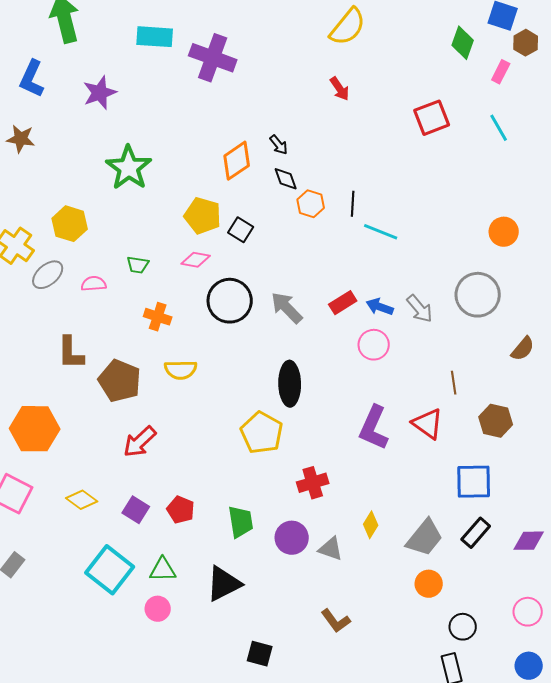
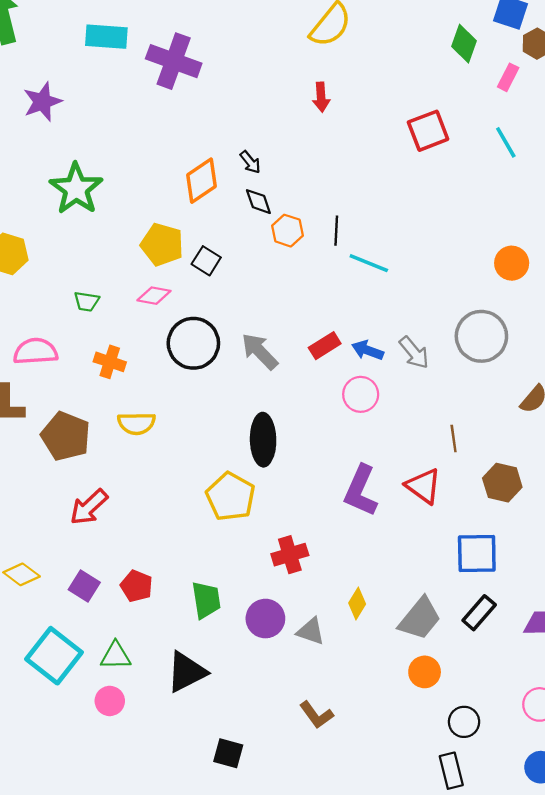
red arrow: (340, 89) -> (321, 97), turned 30
pink semicircle: (94, 284) -> (35, 351), moved, size x1.5

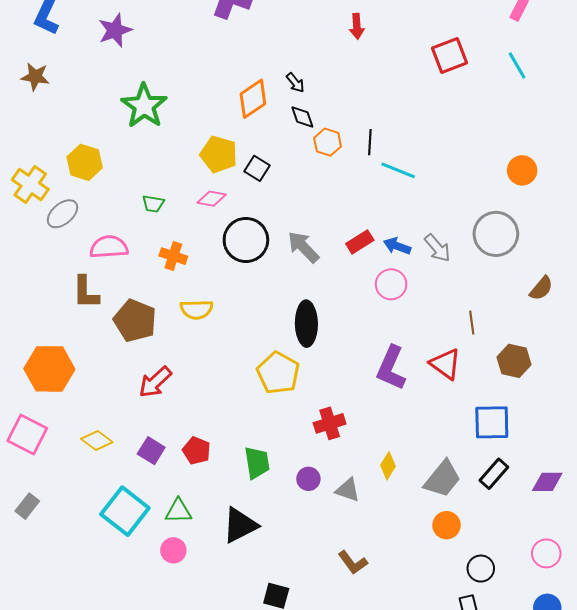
purple circle: (265, 619) -> (308, 479), size x0.7

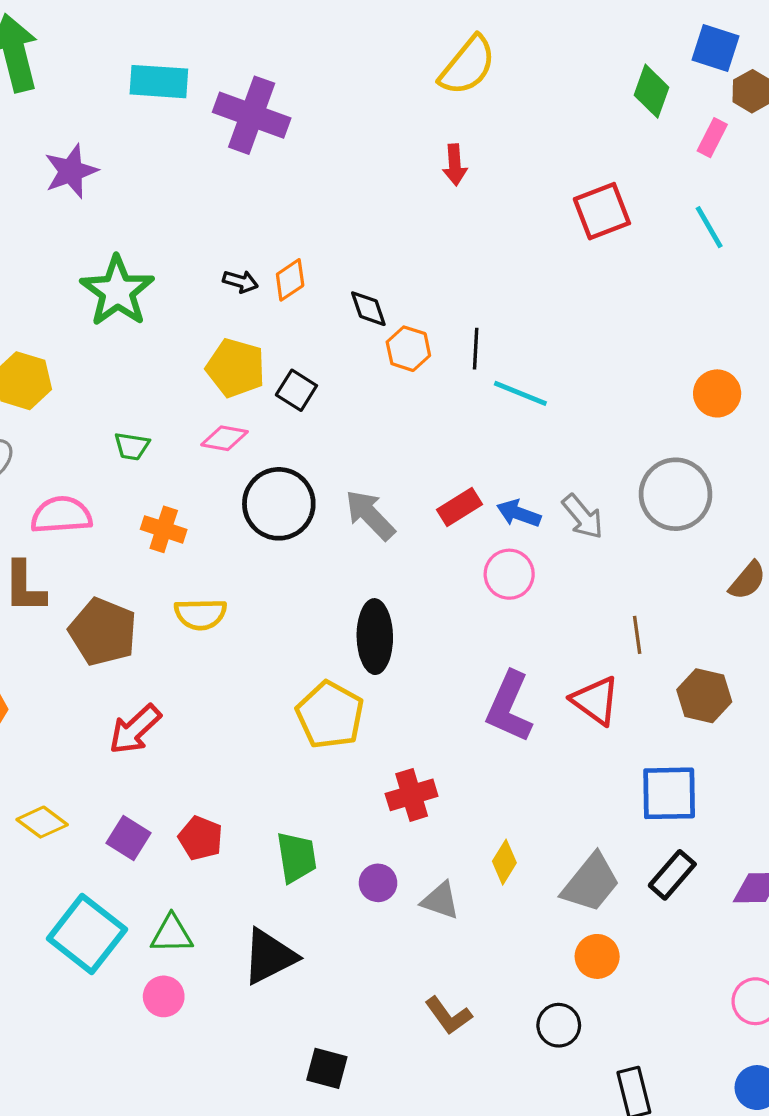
black arrow: (295, 83) -> (240, 281), moved, turned -35
orange diamond: (253, 99) -> (290, 280), size x0.7
black circle: (481, 569) -> (559, 1025), moved

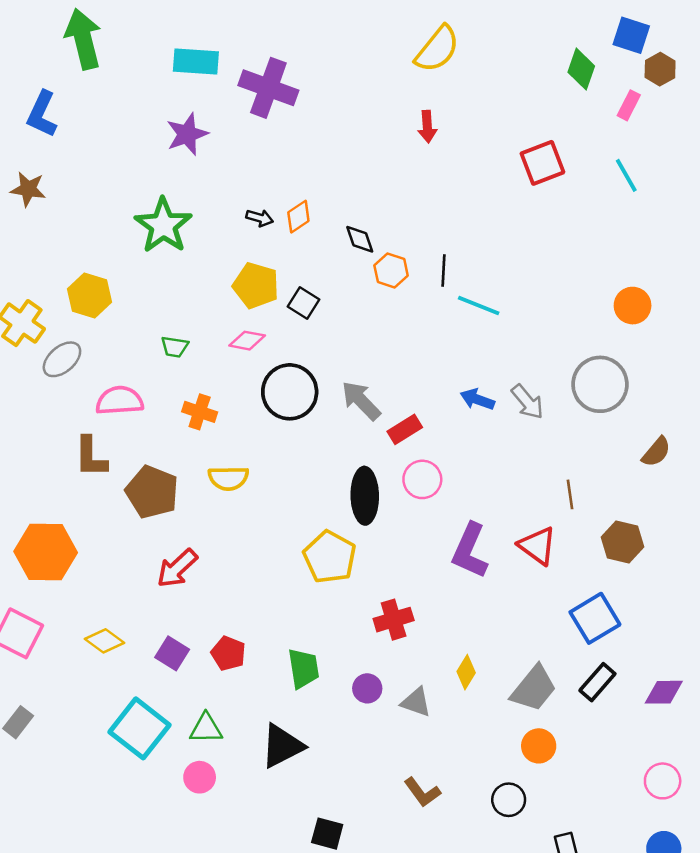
purple star: (71, 171) -> (187, 134), moved
red rectangle: (460, 507) -> (405, 429), moved
pink circle: (509, 574) -> (422, 479), moved
blue square: (669, 793) -> (595, 618), turned -30

